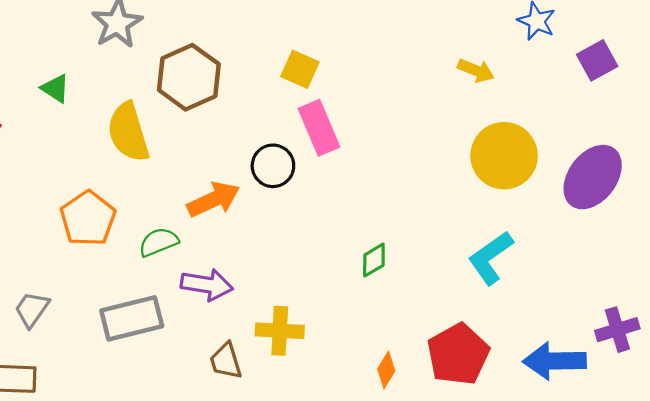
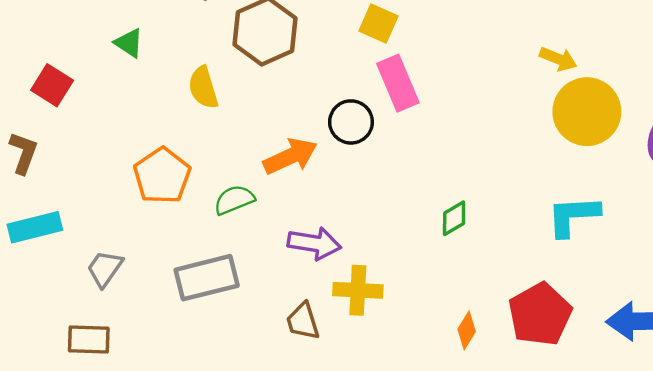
yellow arrow: (476, 70) -> (558, 59), moved
yellow semicircle: (128, 132) -> (203, 88), size x0.7
cyan L-shape: (491, 258) -> (573, 216), turned 32
purple arrow: (207, 285) -> (314, 243), moved

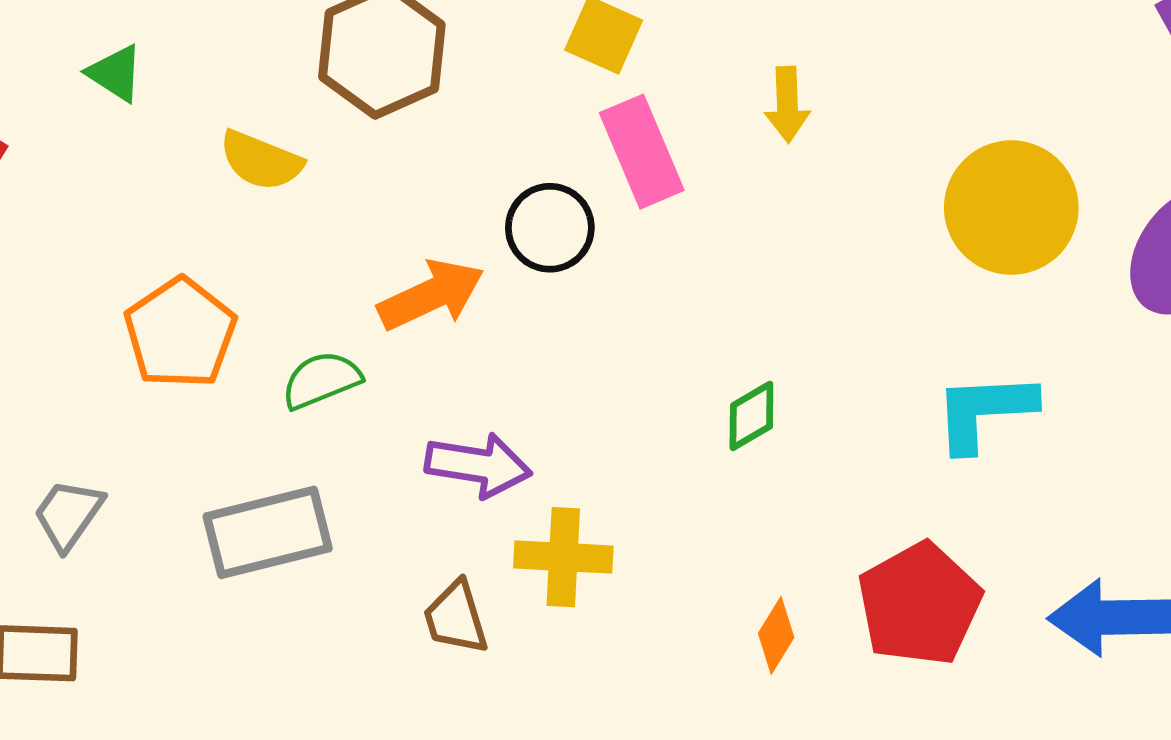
yellow arrow: (558, 59) -> (787, 105), moved, turned 66
yellow semicircle: (203, 88) -> (261, 161), turned -51

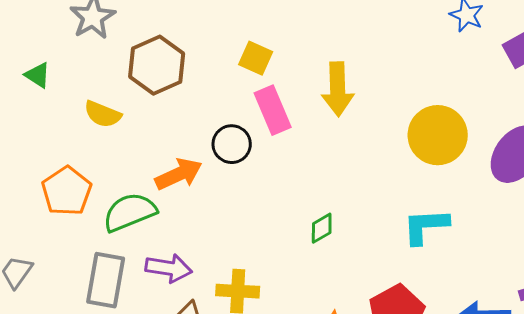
yellow arrow: (787, 105) -> (338, 89), size x1.6
green semicircle: (321, 380) -> (130, 212), size x1.5
purple arrow: (478, 465) -> (169, 268), moved
gray rectangle: (268, 532) -> (106, 280), turned -66

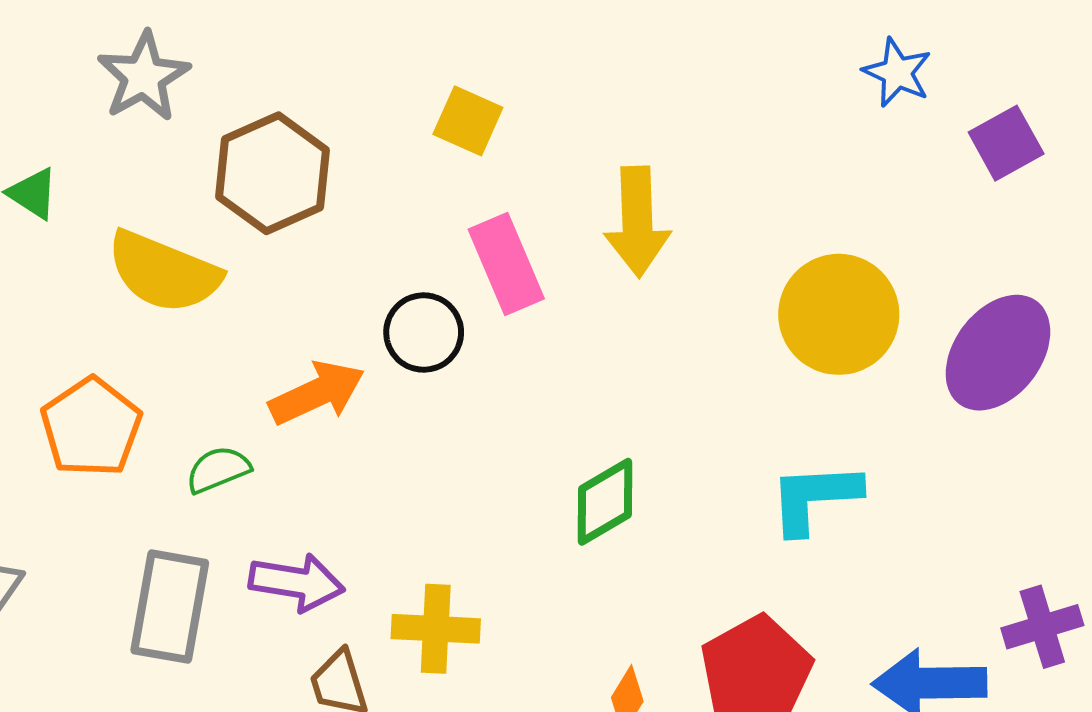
yellow square: (256, 58) -> (468, 121), moved
yellow semicircle: (103, 114) -> (164, 272), size x1.5
green semicircle: (130, 212) -> (218, 470), size x0.6
green diamond: (322, 228) -> (605, 502), size x1.4

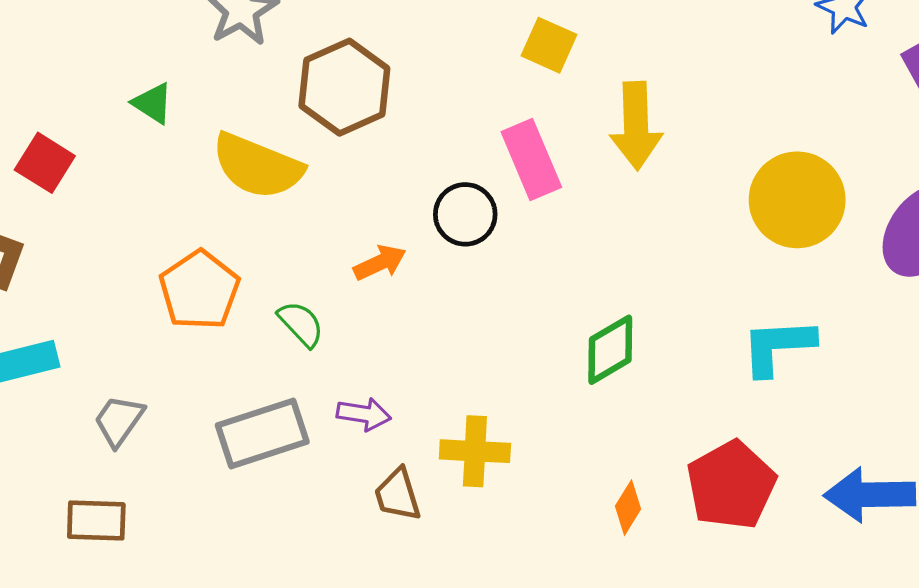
yellow square: (468, 121) -> (549, 45), moved
orange arrow: (317, 393) -> (380, 263), size x0.7
green semicircle: (218, 470) -> (301, 324), turned 69
purple arrow: (297, 582) -> (364, 414), size x0.7
gray rectangle: (170, 607) -> (262, 433), turned 62

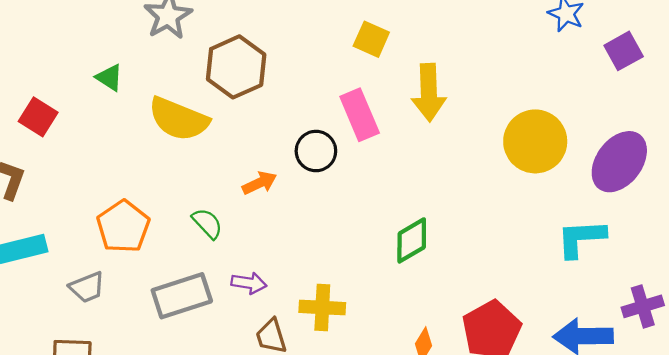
orange pentagon: (199, 290) -> (123, 227), moved
cyan L-shape: (778, 346) -> (581, 238), moved
gray trapezoid: (119, 421) -> (87, 287), turned -147

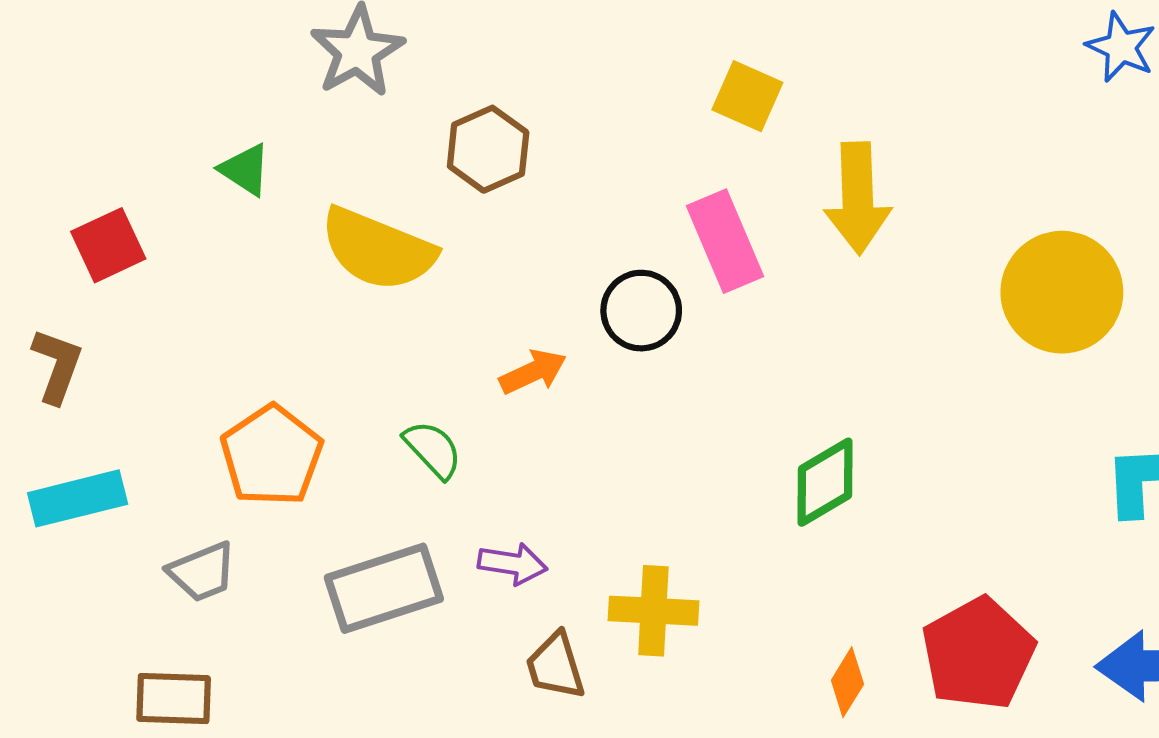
brown hexagon: (236, 67) -> (488, 149), size x0.7
red square: (38, 117) -> (108, 245), turned 33

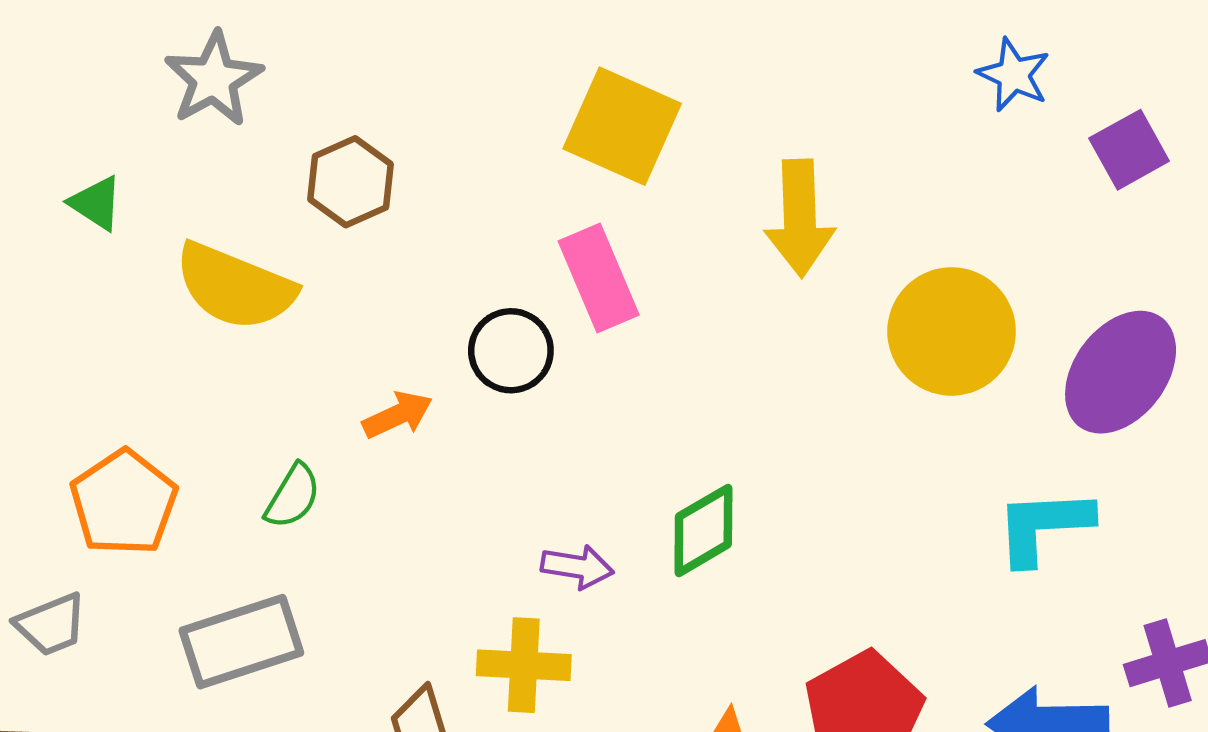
yellow square: (747, 96) -> (622, 126), size x1.6
yellow arrow: (858, 198) -> (800, 218), moved
green semicircle: (433, 449) -> (293, 496), turned 74
purple arrow: (513, 564) -> (577, 567), moved

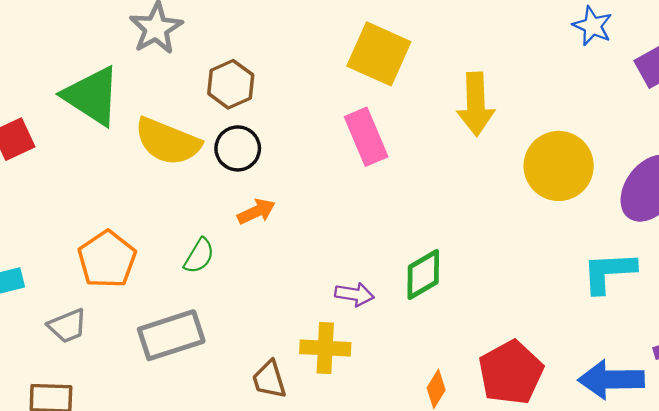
green triangle: (96, 203) -> (92, 96), size x2.0
black circle: (511, 351) -> (238, 148), moved

